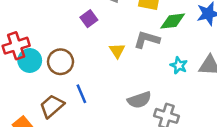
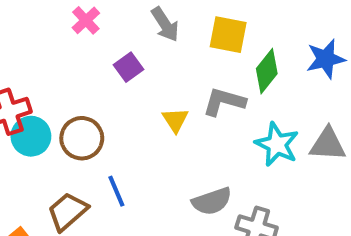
green diamond: (173, 21) -> (267, 71), turned -45
cyan star: (179, 65) -> (277, 144), size x1.5

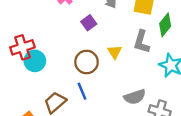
gray L-shape: (224, 102) -> (142, 42), turned -90
brown circle: (82, 138) -> (87, 62), moved

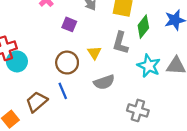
purple square: (89, 23) -> (69, 24), turned -32
gray semicircle: (135, 97) -> (104, 82), moved

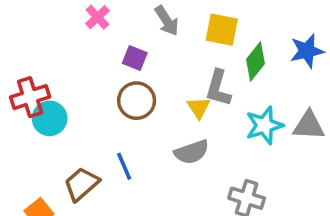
yellow triangle: (94, 53) -> (199, 108), moved
brown circle: (67, 63) -> (137, 101), moved
cyan star: (149, 66) -> (264, 125), turned 30

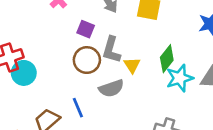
green diamond: (255, 62) -> (167, 59), moved
gray L-shape: (218, 88) -> (111, 50), moved
gray semicircle: (192, 152) -> (111, 88), moved

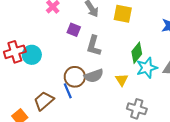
brown circle: (87, 60) -> (75, 77), moved
yellow triangle: (132, 65) -> (122, 80), moved
cyan circle: (24, 73) -> (32, 55), moved

